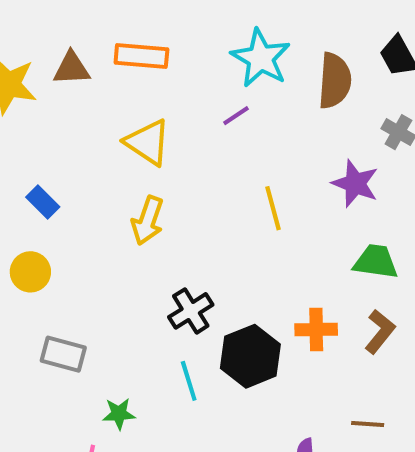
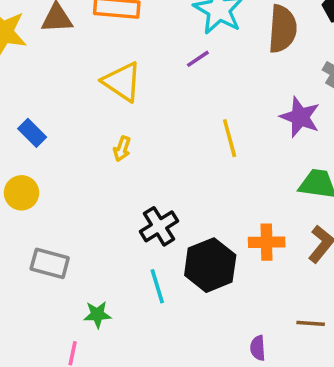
yellow arrow: (148, 220) -> (122, 149), size x0.6

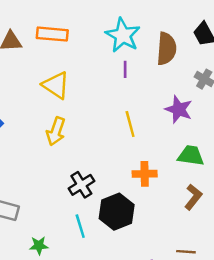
purple line: (198, 59) -> (125, 69), moved, turned -56
yellow arrow: (122, 149) -> (56, 131), size x1.6
orange cross: (267, 242) -> (145, 174), moved

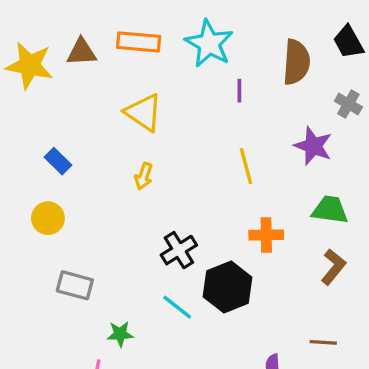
cyan star: (123, 35) -> (209, 44), moved
yellow arrow: (56, 131) -> (144, 176), size x0.7
cyan line: (80, 226) -> (177, 307), turned -35

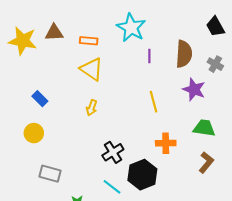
orange rectangle: (139, 42) -> (89, 41), moved, size x0.7
brown semicircle: (296, 62) -> (184, 54), moved

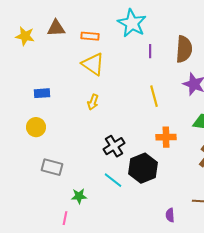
yellow star: (23, 41) -> (25, 36), size x0.7
blue rectangle: (40, 99) -> (42, 93), turned -49

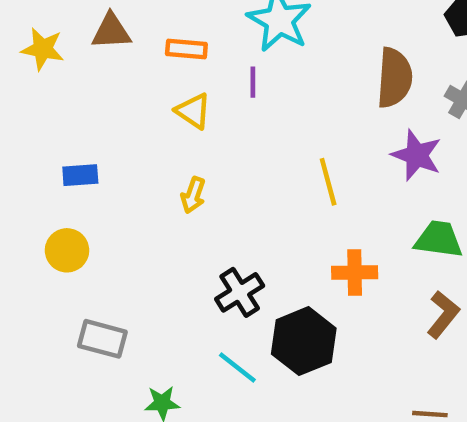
purple line: (150, 51) -> (253, 82), moved
yellow triangle: (93, 64) -> (193, 111), size x0.7

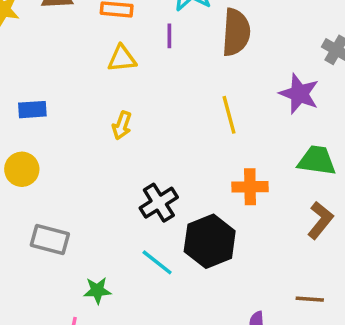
brown semicircle: (394, 78) -> (236, 32), moved
yellow triangle: (193, 111) -> (122, 59), turned -40

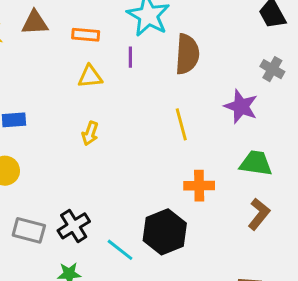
black cross: (159, 203) -> (74, 226), moved

